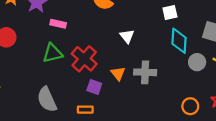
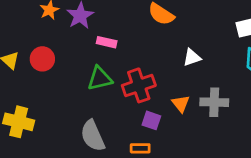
white triangle: (127, 36) -> (192, 58), turned 49
red cross: (84, 59) -> (139, 85), turned 30

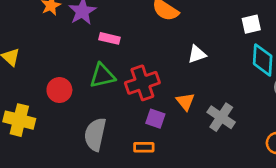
red circle: (42, 59) -> (59, 90), moved
gray cross: (214, 102) -> (221, 117), moved, turned 32
gray semicircle: (93, 136) -> (95, 134), turned 36

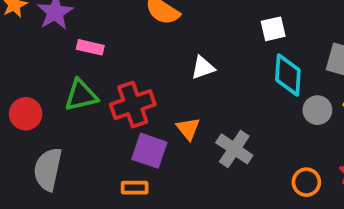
purple square: (155, 119) -> (149, 151), size x1.4
gray semicircle: (95, 134) -> (48, 169), moved

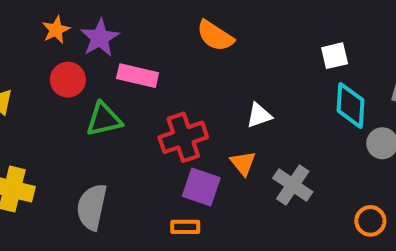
pink rectangle: (90, 47) -> (138, 76), size x1.4
white triangle: (203, 68) -> (259, 115), moved
green triangle: (81, 95) -> (104, 119), moved
red circle: (26, 114) -> (68, 80), moved

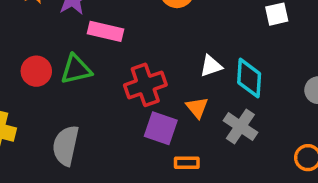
red circle: (68, 80) -> (36, 71), moved
cyan diamond: (350, 105) -> (249, 78), moved
orange rectangle: (185, 227) -> (187, 163), moved

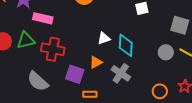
red cross: (145, 85) -> (53, 49), moved, turned 30
orange triangle: (197, 107) -> (96, 62), turned 40
gray semicircle: (66, 146) -> (38, 81), moved, turned -60

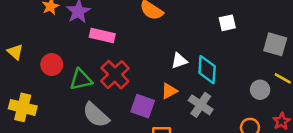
green triangle: (26, 40) -> (81, 80), moved
red cross: (53, 49) -> (115, 75), turned 35
gray circle: (166, 52) -> (260, 90), moved

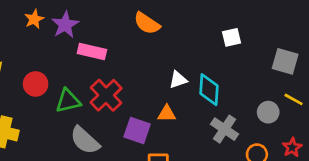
orange triangle: (169, 91) -> (167, 114), turned 30
gray cross: (201, 105) -> (224, 129), moved

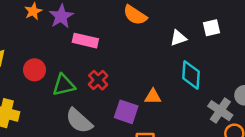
white triangle: (178, 80) -> (178, 38), moved
red cross: (106, 95) -> (98, 80), size x0.7
gray cross: (224, 129) -> (220, 111), moved

